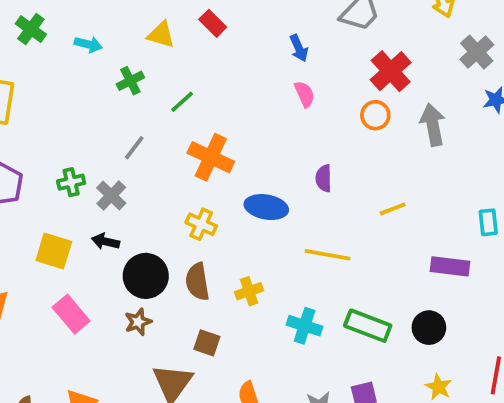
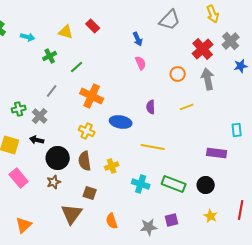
red cross: (391, 71) -> (203, 49), moved
yellow line: (393, 209) -> (187, 107), moved

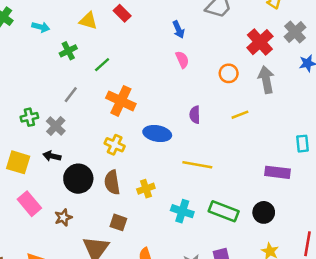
brown star: (54, 182) -> (63, 217), moved

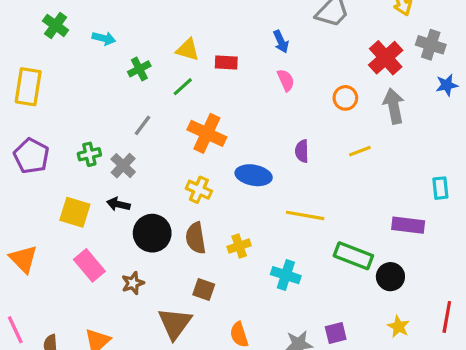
red rectangle: (122, 13) -> (226, 63), moved, turned -42
yellow triangle: (88, 21) -> (188, 50), moved
gray cross: (295, 32) -> (431, 45), turned -30
green rectangle: (224, 211) -> (353, 256), moved

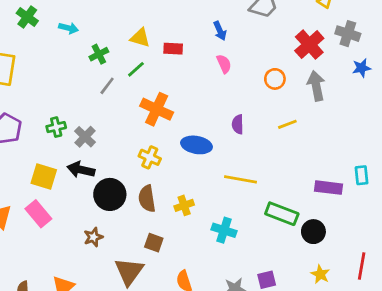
gray line: (143, 125) -> (107, 86), moved
cyan rectangle: (440, 188) -> (362, 175), moved
black arrow: (118, 204) -> (81, 170), size x1.4
pink rectangle: (89, 265) -> (38, 214), moved

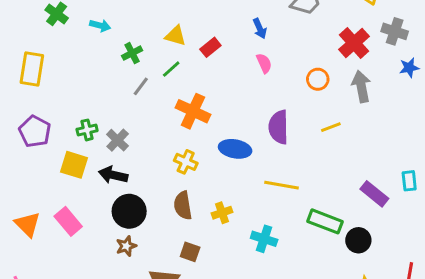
red rectangle: (173, 49) -> (210, 47), turned -42
purple semicircle: (238, 124) -> (279, 127), size x1.6
yellow square: (44, 177) -> (74, 165), moved
purple rectangle: (329, 188) -> (374, 194), turned 32
black circle: (110, 194) -> (129, 211), moved

